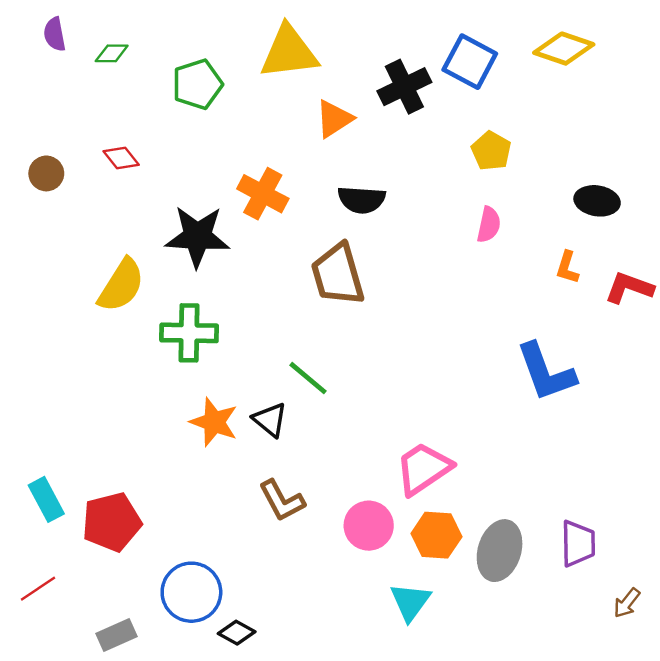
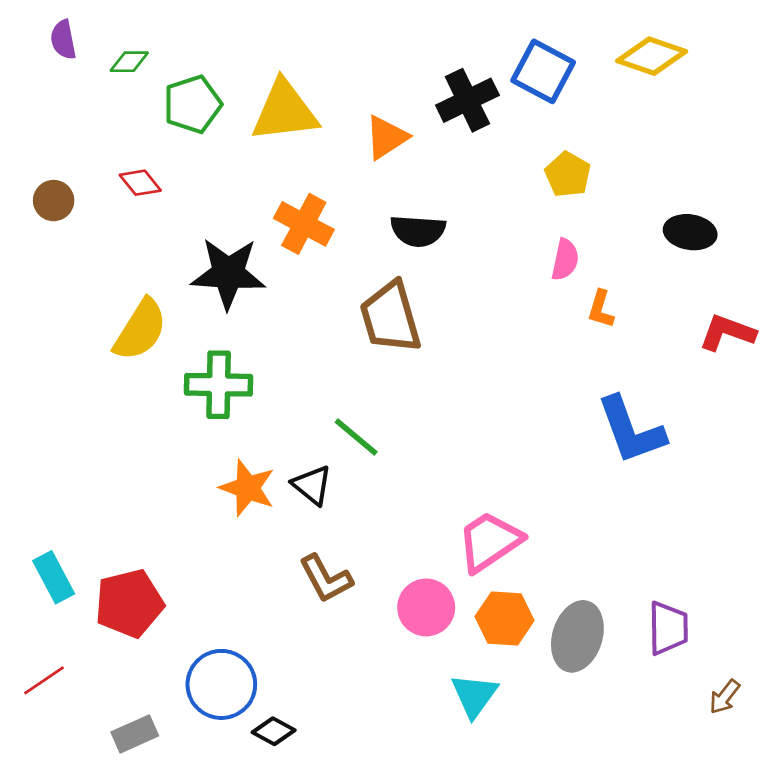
yellow triangle: (289, 52) -> (285, 111), moved
green pentagon: (197, 84) -> (192, 104), moved
orange L-shape: (567, 267) -> (601, 309), moved

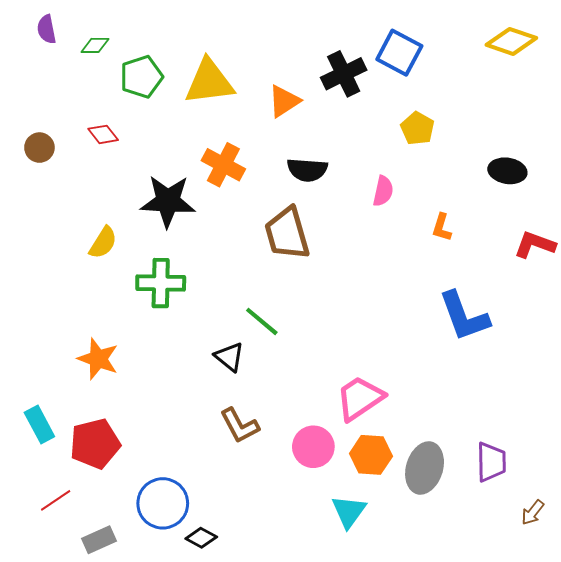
yellow diamond: (652, 56) -> (511, 41), moved
pink semicircle: (565, 260) -> (383, 191), moved
yellow semicircle: (140, 330) -> (103, 243), size x0.7
orange star: (247, 488) -> (98, 359), moved
red line: (44, 680) -> (56, 500), moved

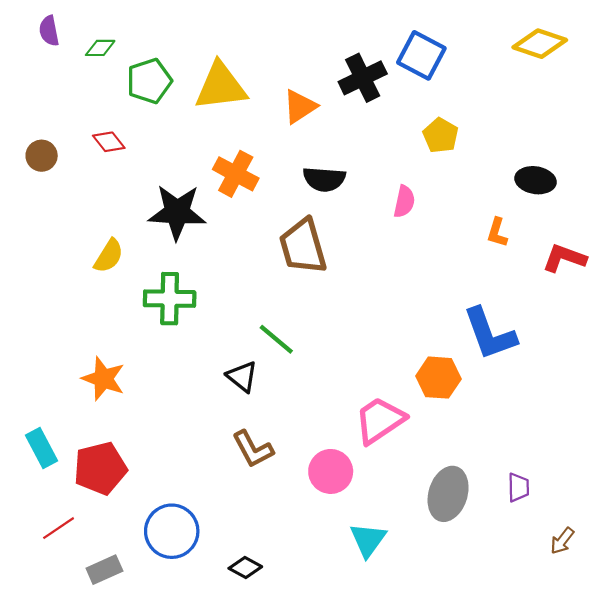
orange L-shape: (442, 227) -> (497, 232), moved
orange hexagon: (371, 455) -> (438, 378), moved
purple trapezoid: (491, 462) -> (518, 487), size x0.7
black diamond: (201, 538) -> (245, 567), moved

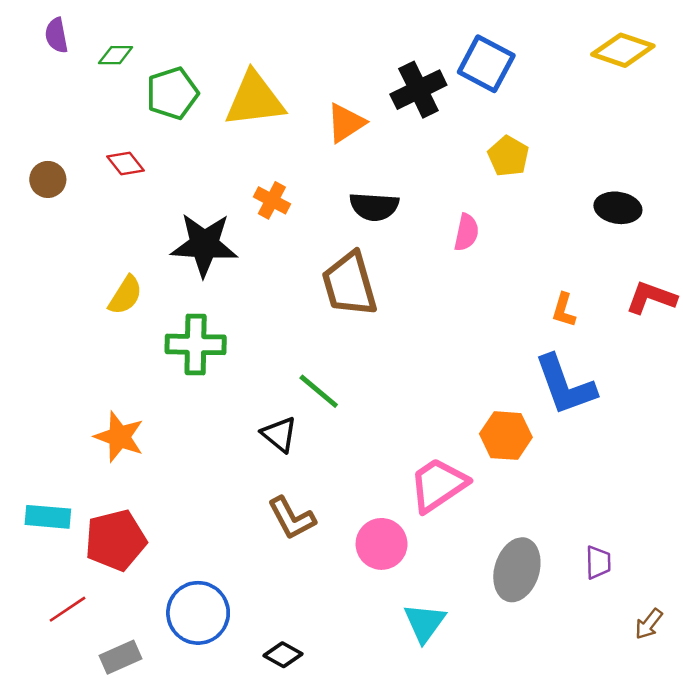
orange cross: (236, 174) -> (272, 200), size x0.7
orange L-shape: (497, 232) -> (564, 310), moved
cyan rectangle: (42, 448) -> (48, 517), turned -57

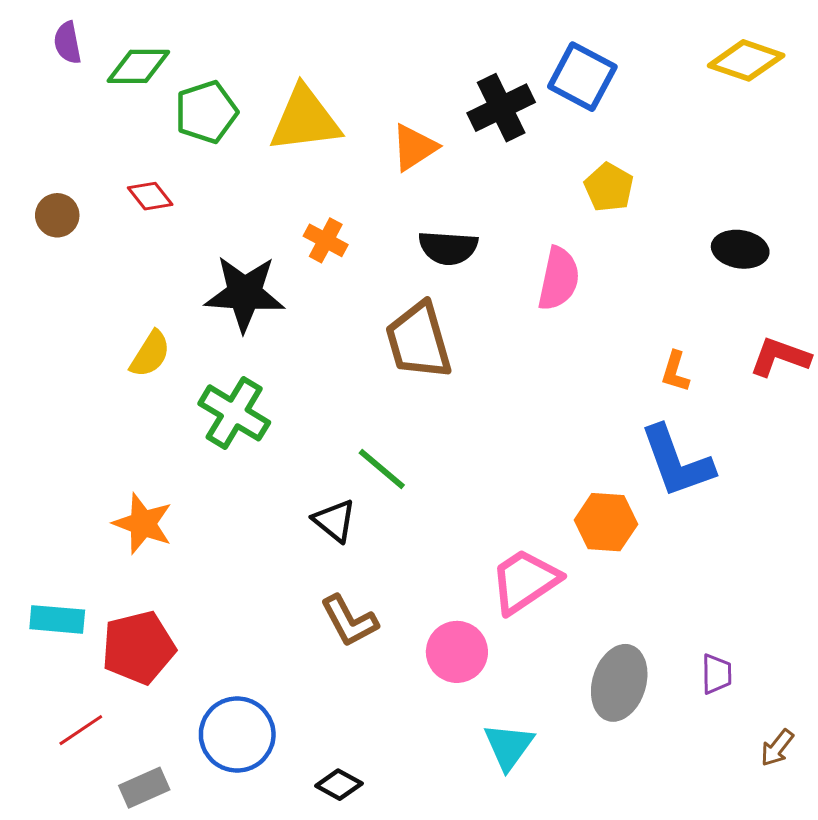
green diamond: (116, 55) -> (138, 66), size x1.5
pink semicircle: (466, 232) -> (559, 279), size x1.4
green cross: (196, 344) -> (234, 413), turned 30

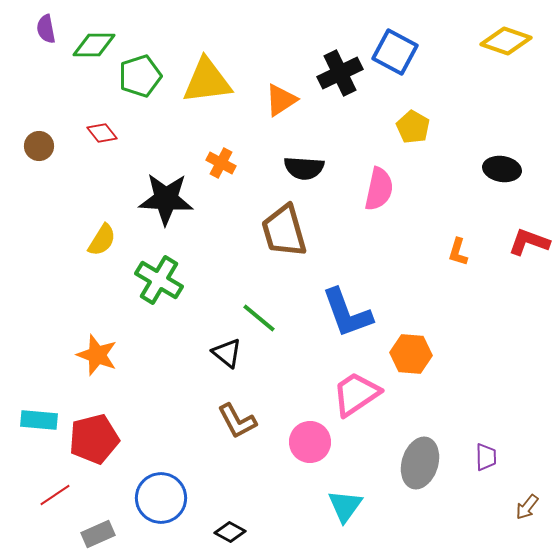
blue L-shape: (677, 462) -> (347, 313), moved

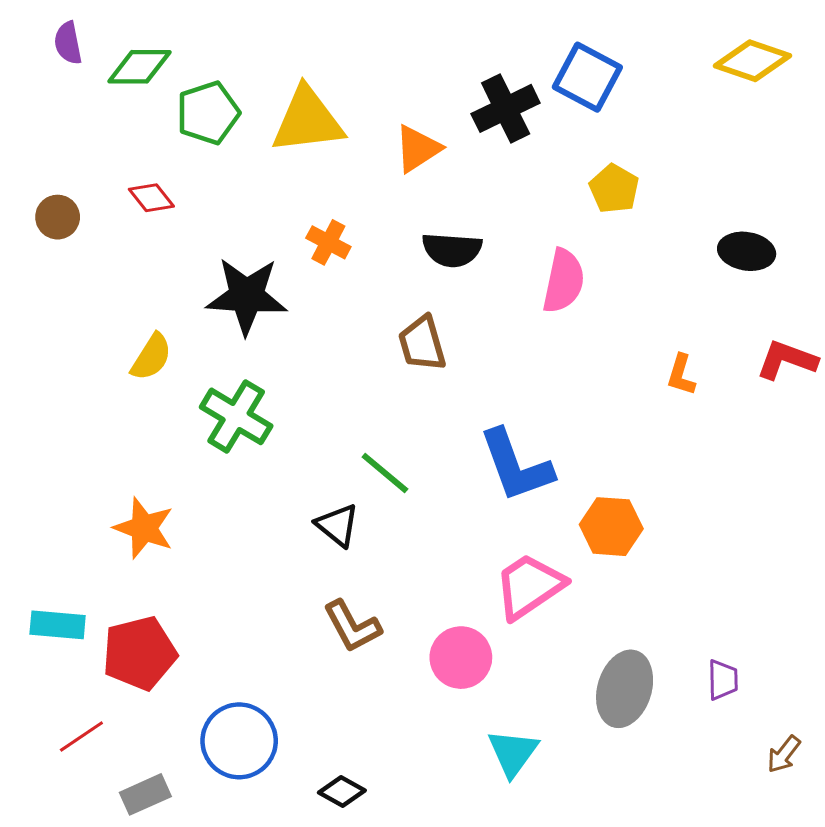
brown trapezoid: (284, 231) -> (422, 344), size x0.7

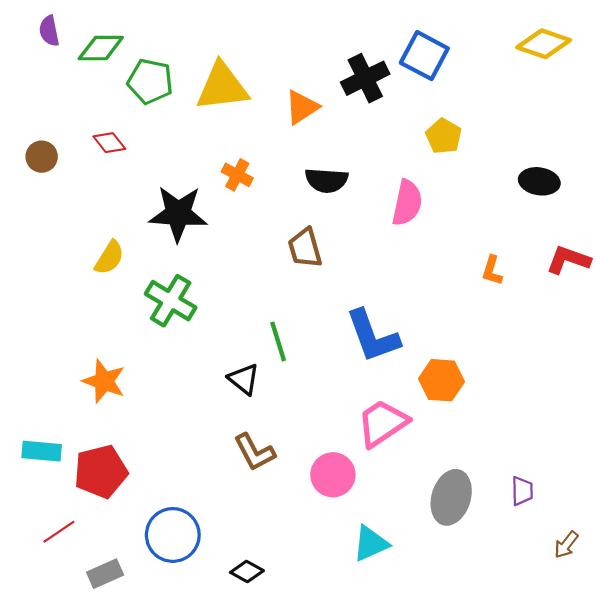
green pentagon: (208, 113) -> (150, 81), turned 30
green line: (385, 473) -> (278, 341), turned 33
cyan triangle: (513, 753) -> (371, 544), turned 30

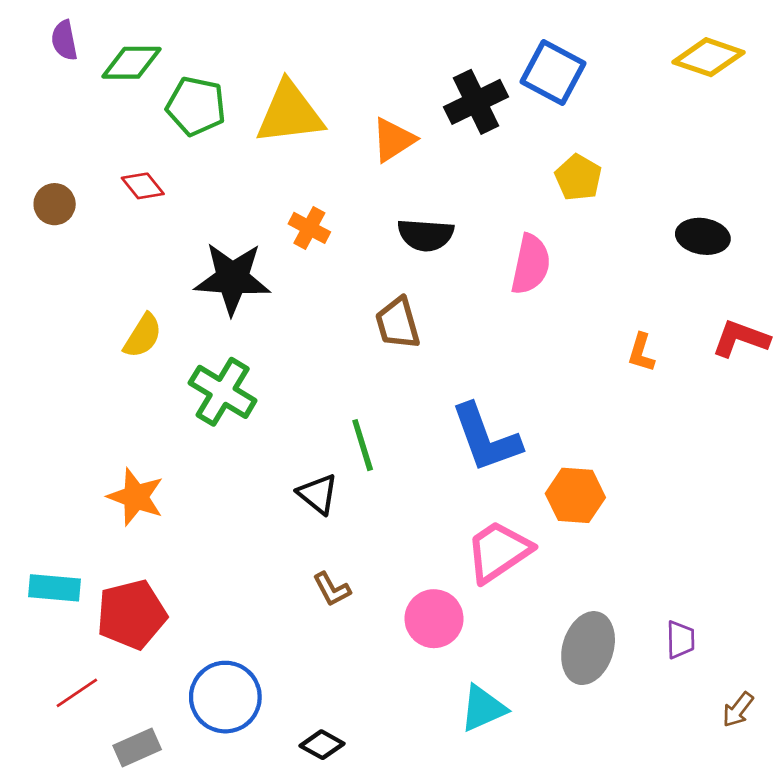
brown L-shape: (254, 452) -> (332, 589), size x0.7

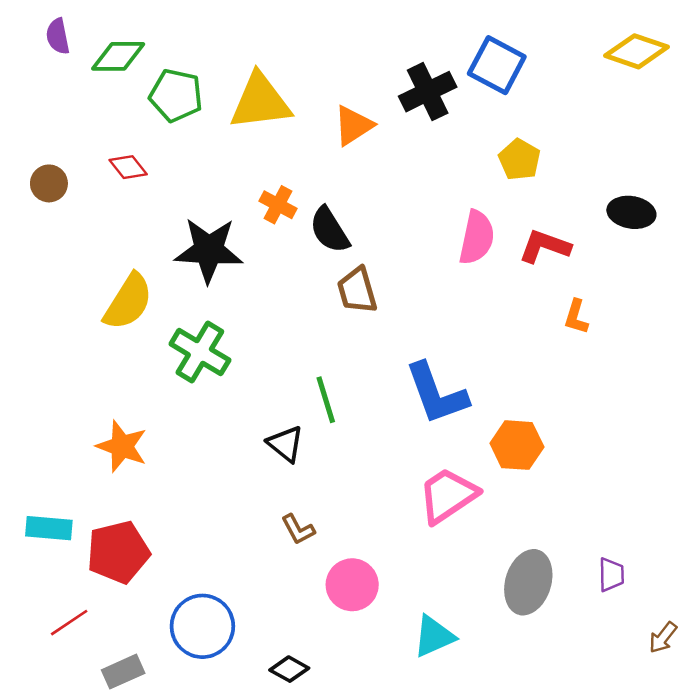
black semicircle: (426, 235) -> (329, 230), moved, turned 54
yellow semicircle: (143, 336) -> (128, 302), size x1.4
red L-shape: (741, 339) -> (545, 246), moved
pink circle: (434, 619) -> (352, 585), moved

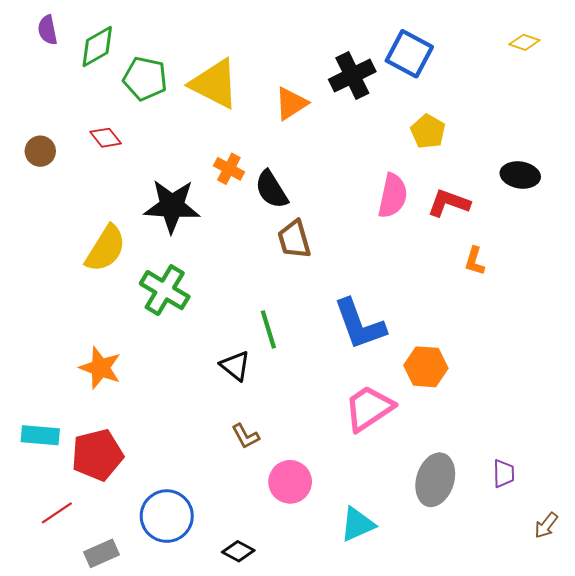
yellow diamond: (636, 51) -> (524, 42), size x0.6
green diamond: (118, 56) -> (97, 46), turned -30
yellow triangle: (260, 102) -> (214, 84), turned 34

